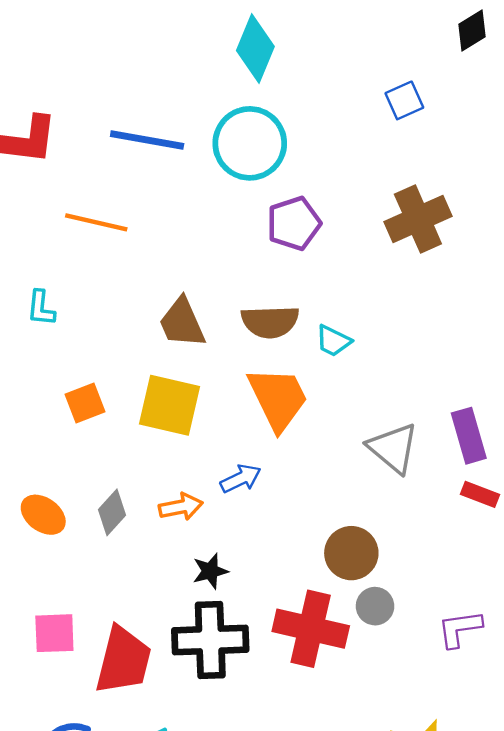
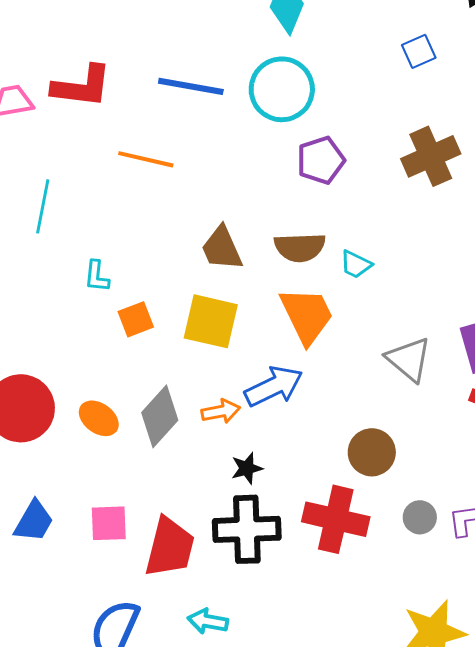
cyan L-shape: (41, 308) -> (97, 276), moved
blue arrow: (241, 479) -> (274, 386), size x1.6
gray diamond: (112, 512) -> (160, 416), size x1.5
gray circle: (375, 606) -> (420, 517), moved

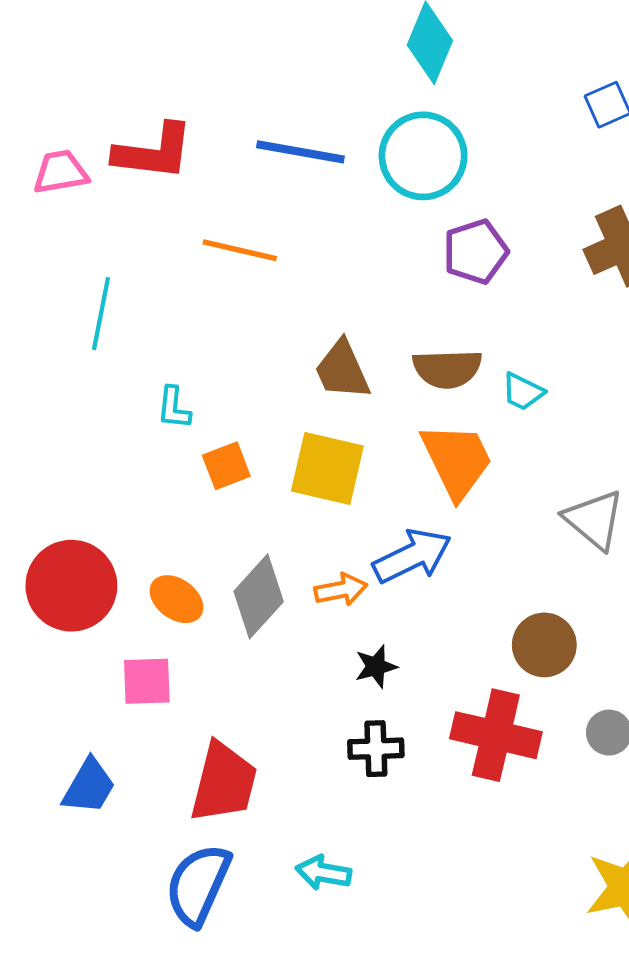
blue trapezoid: (34, 521) -> (89, 786), moved
pink square: (109, 523) -> (147, 681), moved
black cross: (247, 529) -> (376, 749), size x0.6
red trapezoid: (170, 547) -> (224, 782), moved

